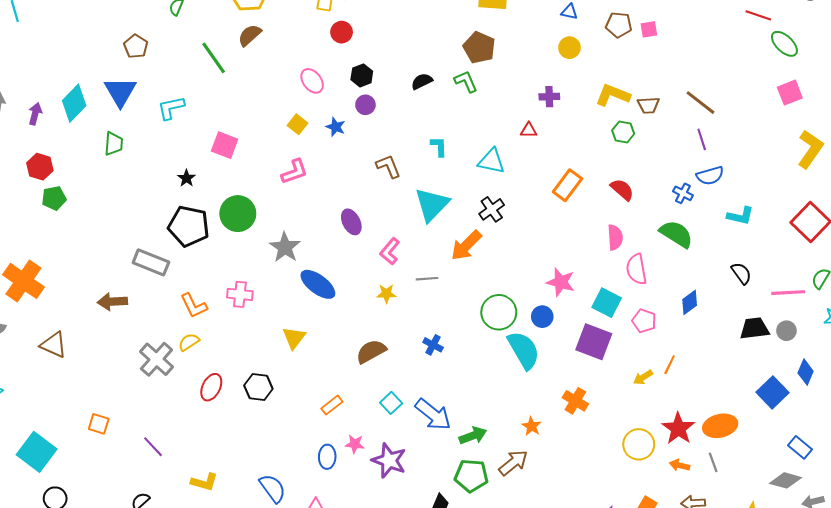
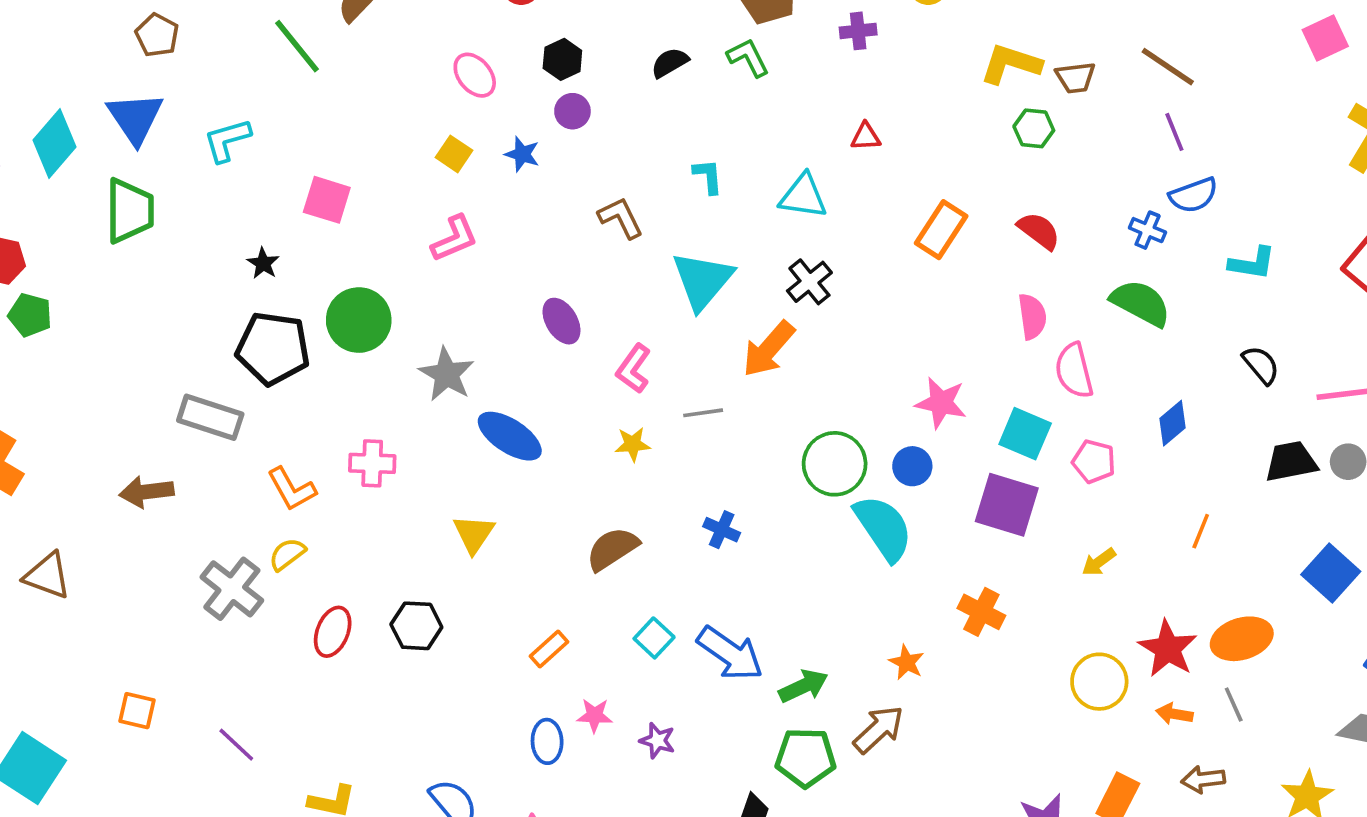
purple cross: (549, 97) -> (858, 31), moved
green trapezoid: (114, 144) -> (130, 211), size x1.5
green pentagon: (54, 198) -> (30, 315), turned 30
orange line: (670, 365) -> (1201, 531), moved
purple star: (389, 460) -> (657, 741), size x0.6

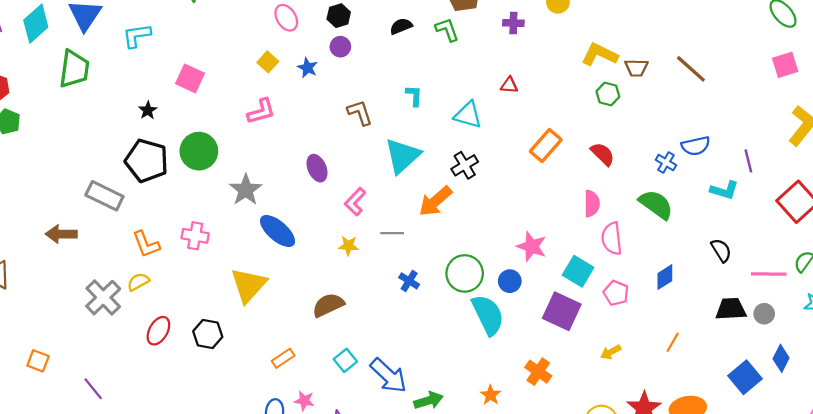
purple line: (1174, 132) -> (748, 161), moved
blue cross: (722, 530) -> (409, 281), moved
yellow triangle: (474, 534) -> (249, 285), size x1.5

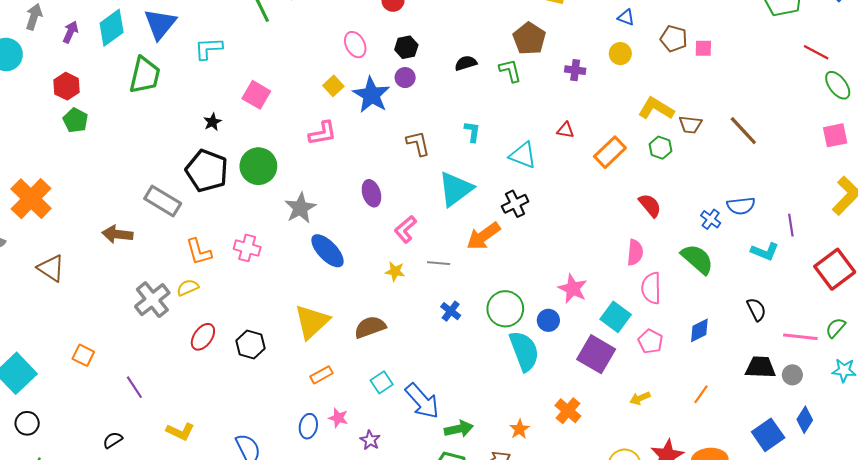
blue star: (308, 68) -> (371, 95), size x1.8
orange rectangle: (546, 146) -> (610, 152), moved
yellow triangle: (249, 285) -> (312, 322), moved

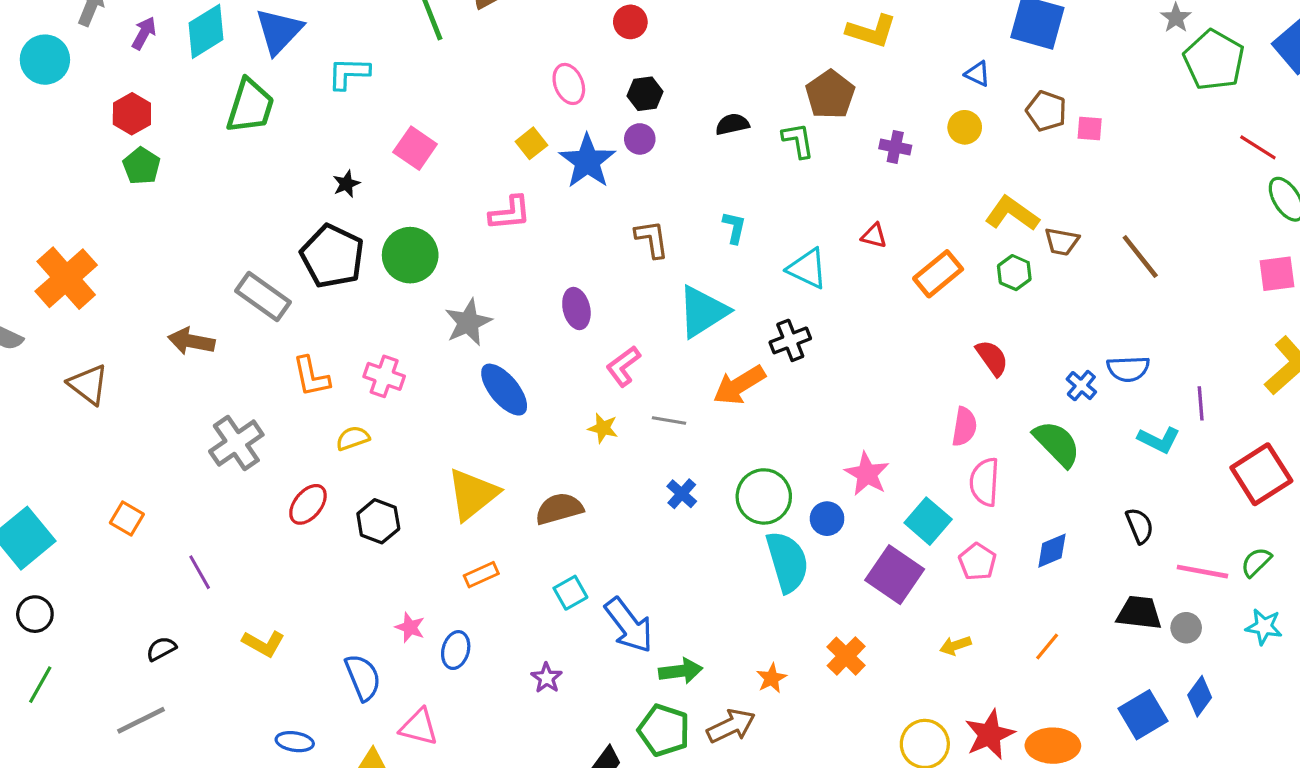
yellow semicircle: (188, 288) -> (353, 438), moved
pink star: (338, 418) -> (410, 627), moved

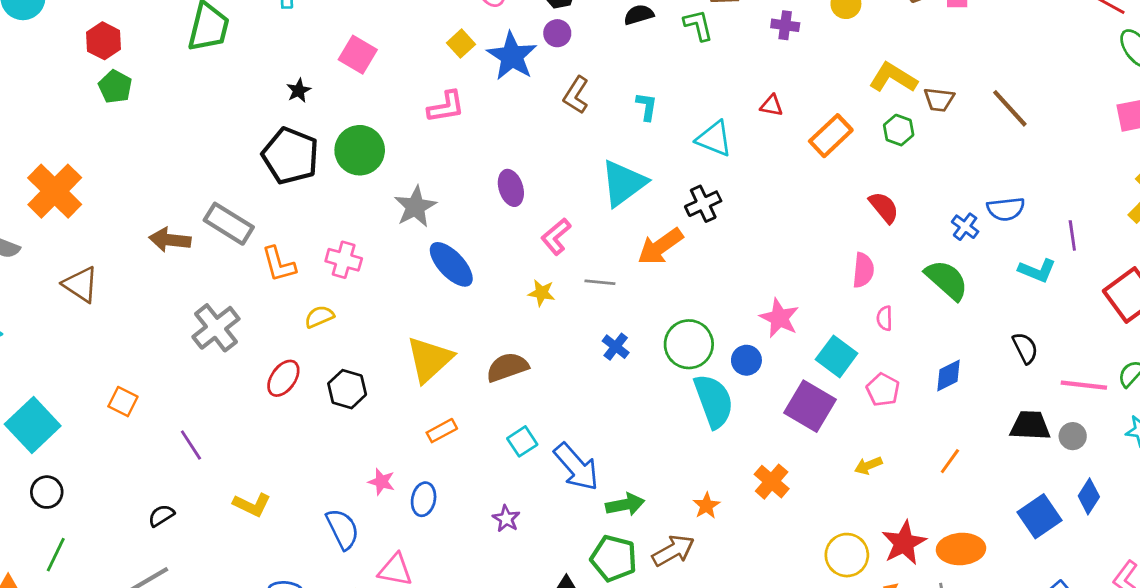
brown L-shape: (652, 239) -> (576, 95), moved, turned -135
gray rectangle: (263, 296) -> (229, 224), moved
pink semicircle: (985, 482) -> (885, 318), size x0.6

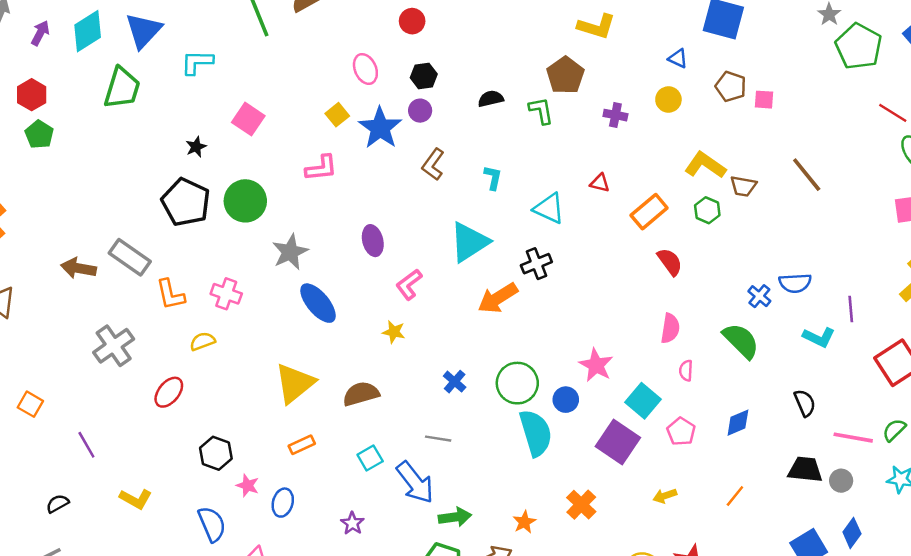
brown line: (1010, 108) -> (807, 175), moved
red semicircle: (884, 207) -> (670, 262), moved
gray line: (600, 282) -> (438, 439), moved
black hexagon: (347, 389) -> (216, 453), moved

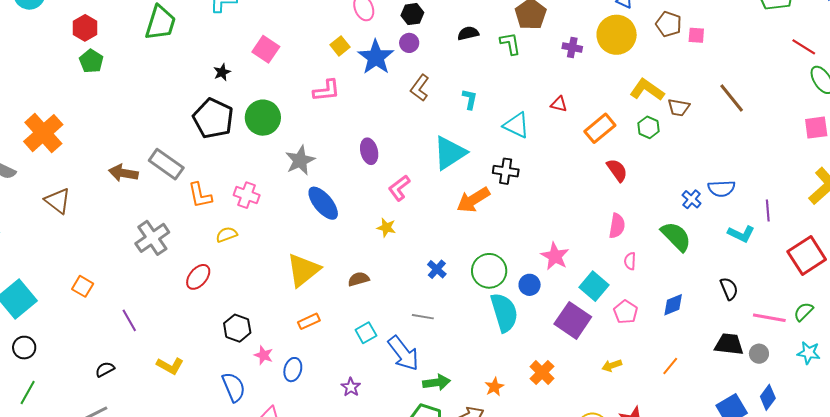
yellow circle: (668, 99) -> (617, 35), size x1.8
black cross: (536, 264) -> (506, 171), turned 30
brown semicircle: (361, 394) -> (359, 279), size x0.7

